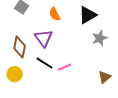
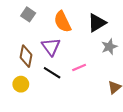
orange semicircle: (55, 14) -> (62, 22), size x1.5
pink line: (65, 67) -> (79, 68), moved

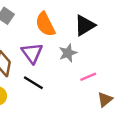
gray star: (109, 47) -> (68, 53), moved
pink line: (79, 68) -> (88, 77), moved

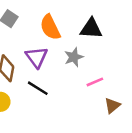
black triangle: (85, 25) -> (91, 29), turned 35

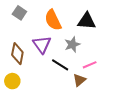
black line: (38, 88) -> (60, 65), moved
brown triangle: (112, 106) -> (79, 80), moved

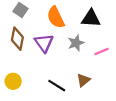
brown diamond: (17, 54) -> (17, 39), moved
black line: (60, 65) -> (57, 86), moved
pink line: (90, 65) -> (102, 51), moved

